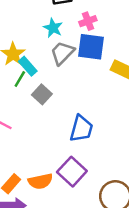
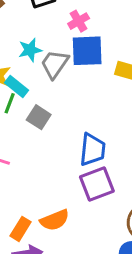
cyan star: (53, 28) -> (30, 50), moved, turned -30
purple square: (72, 172) -> (97, 184), moved, turned 36

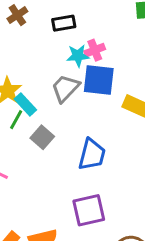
cyan star: (30, 50) -> (78, 56), moved
blue trapezoid: (92, 150) -> (92, 155), moved

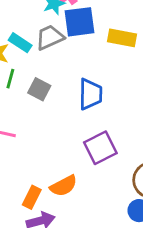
gray trapezoid: (65, 88) -> (50, 37), turned 36
cyan rectangle: (25, 104) -> (20, 43), moved

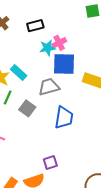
gray trapezoid: (50, 37) -> (49, 87), moved
purple square: (100, 148) -> (50, 162), moved, size x0.6

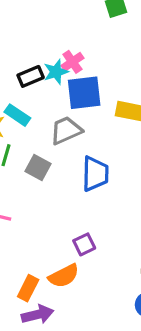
black rectangle: (35, 26) -> (31, 76), moved

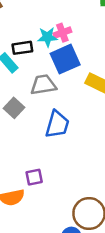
black rectangle: (31, 76) -> (22, 48), moved
blue square: (84, 93) -> (65, 59), turned -32

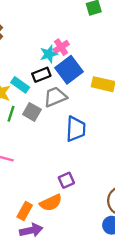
black rectangle: (22, 48) -> (41, 75), moved
gray square: (14, 108) -> (32, 112), moved

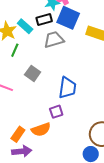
blue square: (69, 70) -> (68, 18), turned -35
gray square: (32, 112) -> (33, 73), moved
blue trapezoid: (76, 129) -> (67, 88), moved

